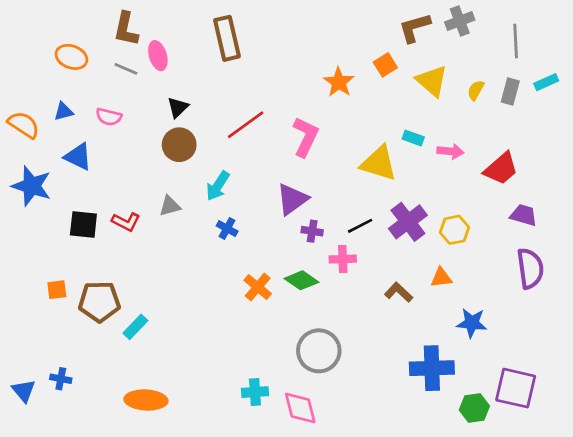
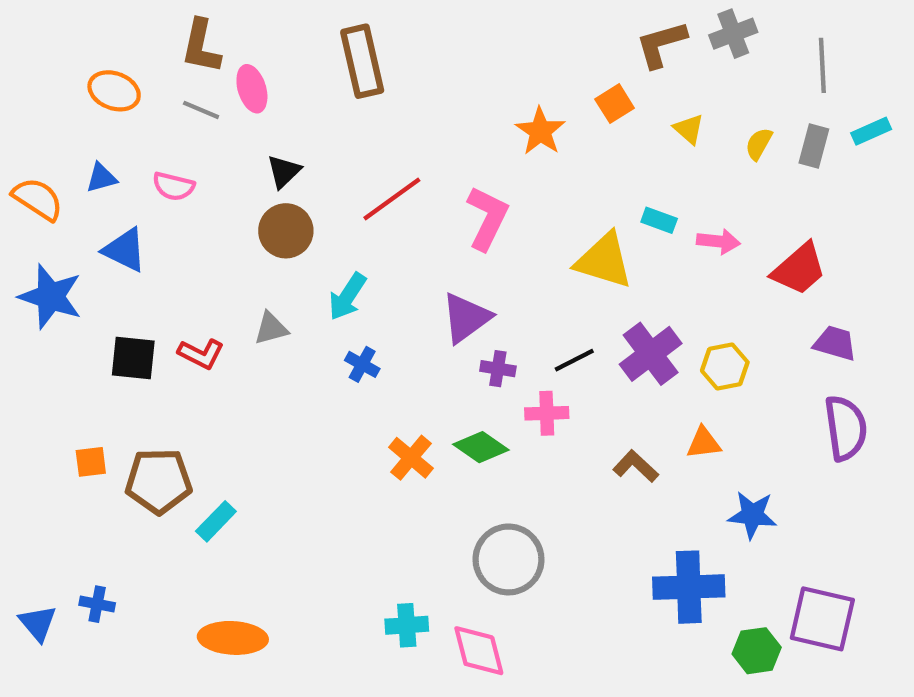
yellow triangle: (432, 81) -> (689, 129), size x0.6

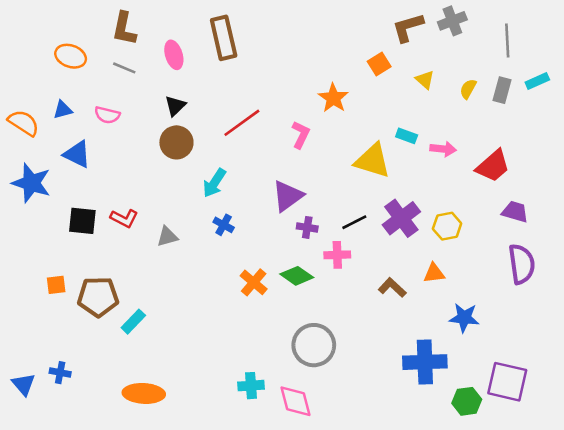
pink ellipse: (252, 89) -> (174, 55), moved
orange star: (540, 131) -> (333, 98), moved
pink L-shape: (487, 218) -> (301, 135), size x0.7
gray triangle: (271, 328) -> (167, 237), moved

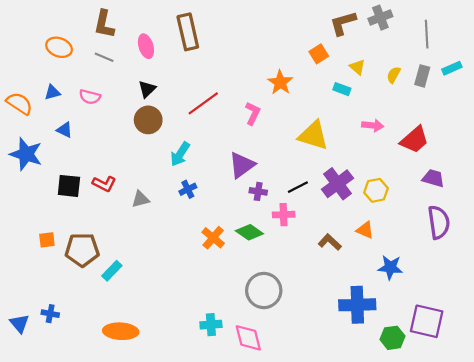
cyan rectangle: (407, 136) -> (342, 89), moved
blue triangle: (77, 154) -> (65, 130), size x0.7
blue cross: (224, 225) -> (188, 189), turned 35
orange triangle: (434, 273) -> (365, 230), turned 30

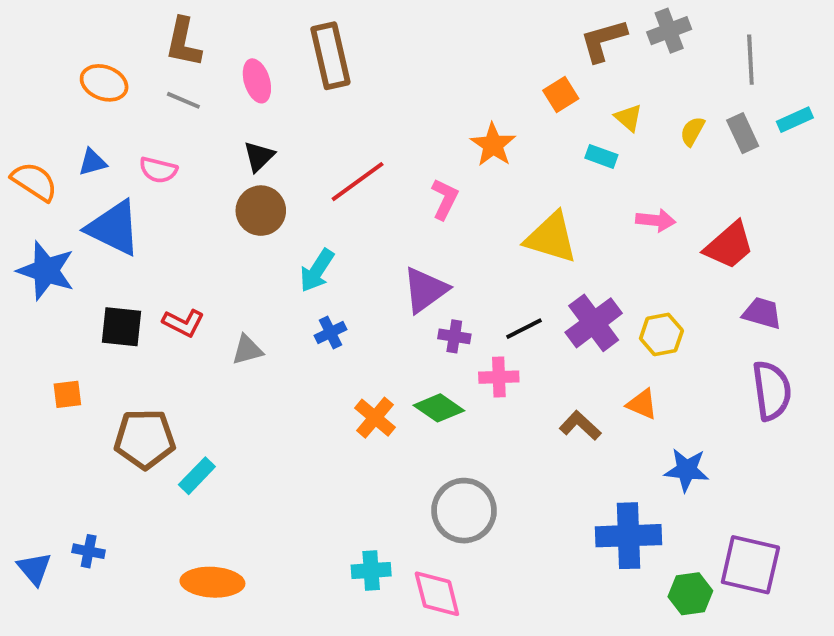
gray rectangle: (422, 76) -> (743, 133), turned -40
blue triangle: (65, 130) -> (114, 228), size x2.0
orange square: (47, 240) -> (67, 394), moved

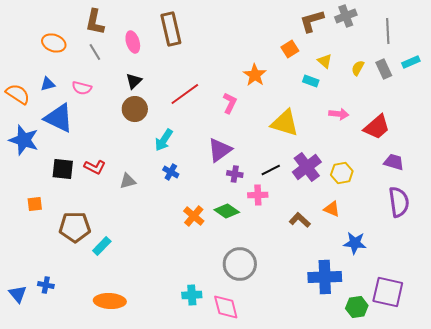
gray line: (183, 100) -> (95, 52), turned 36
blue cross: (330, 333) -> (171, 172), turned -35

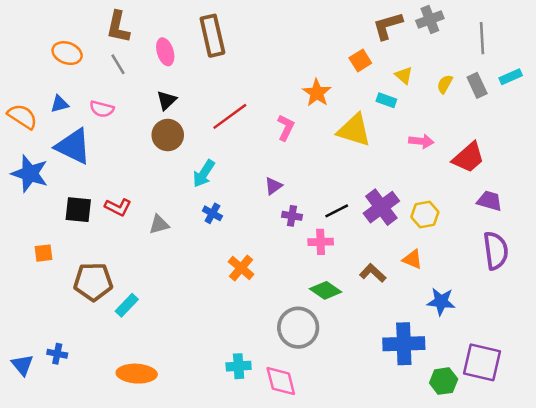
yellow triangle: (285, 123) -> (354, 130), moved
purple triangle: (220, 150) -> (273, 186), size x0.6
green diamond: (227, 211) -> (326, 290), moved

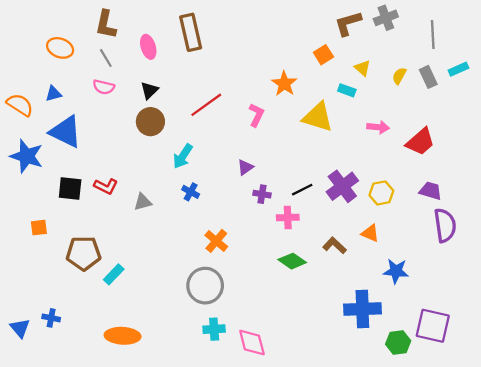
pink semicircle: (102, 109) -> (104, 87), moved
purple trapezoid: (490, 201) -> (430, 191), moved
gray circle: (298, 328) -> (205, 286), moved

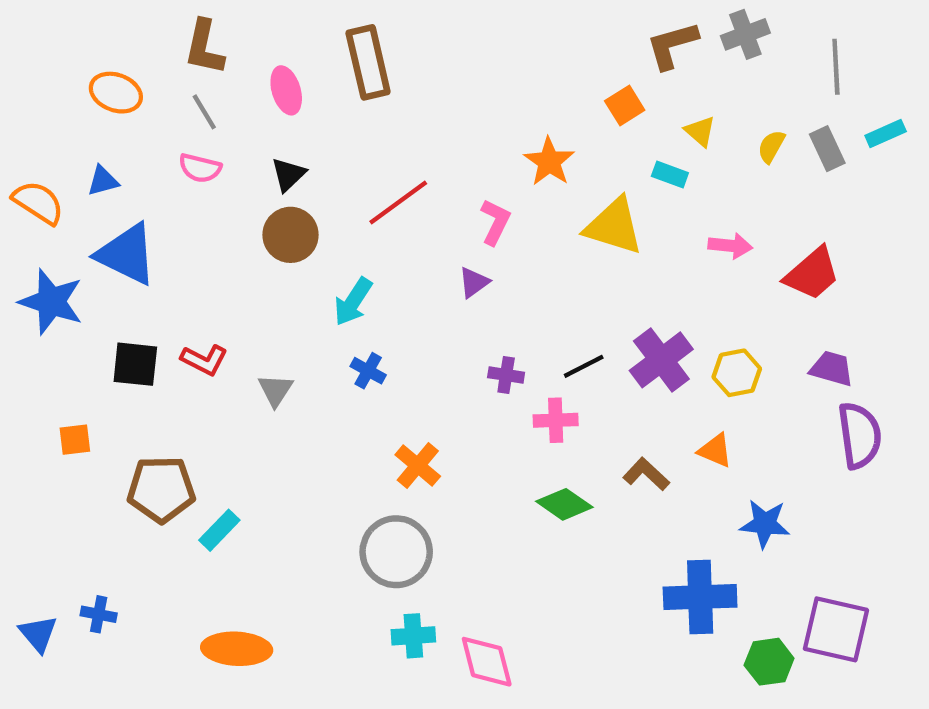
purple triangle: (245, 167) -> (474, 282), moved
gray triangle: (143, 202) -> (275, 390), turned -42

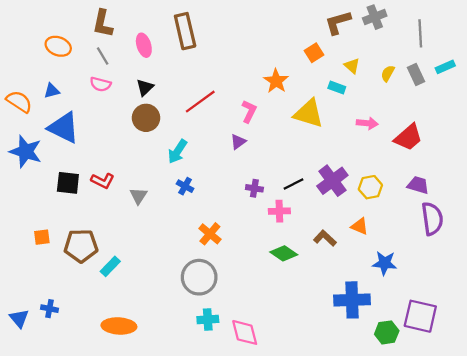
orange square: (75, 440) -> (42, 237), moved

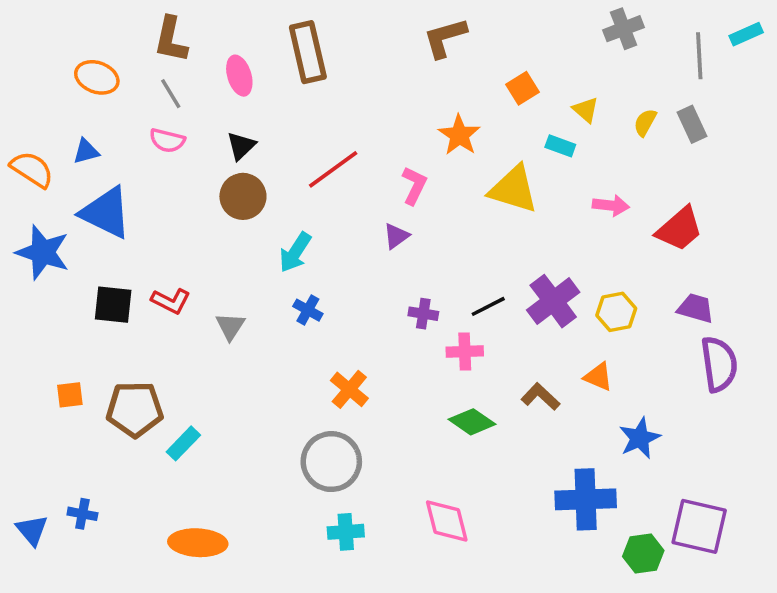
brown L-shape: (338, 22) -> (445, 38), moved
cyan rectangle: (445, 67) -> (746, 34), moved
blue star: (385, 263) -> (640, 438), turned -30
pink diamond: (245, 332) -> (447, 521), moved

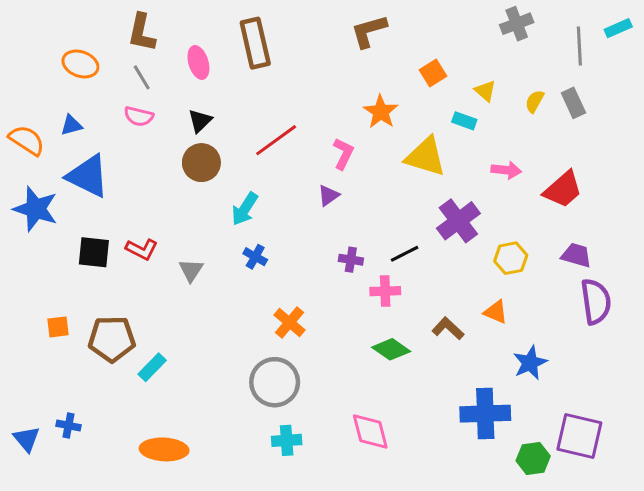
purple cross: (553, 301) -> (458, 221), moved

